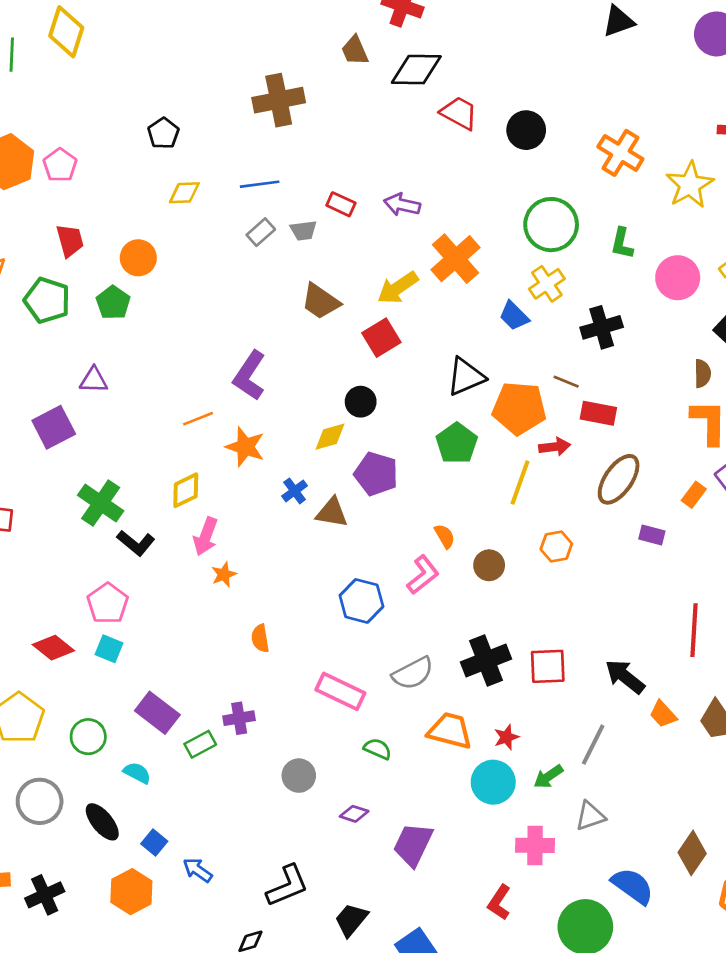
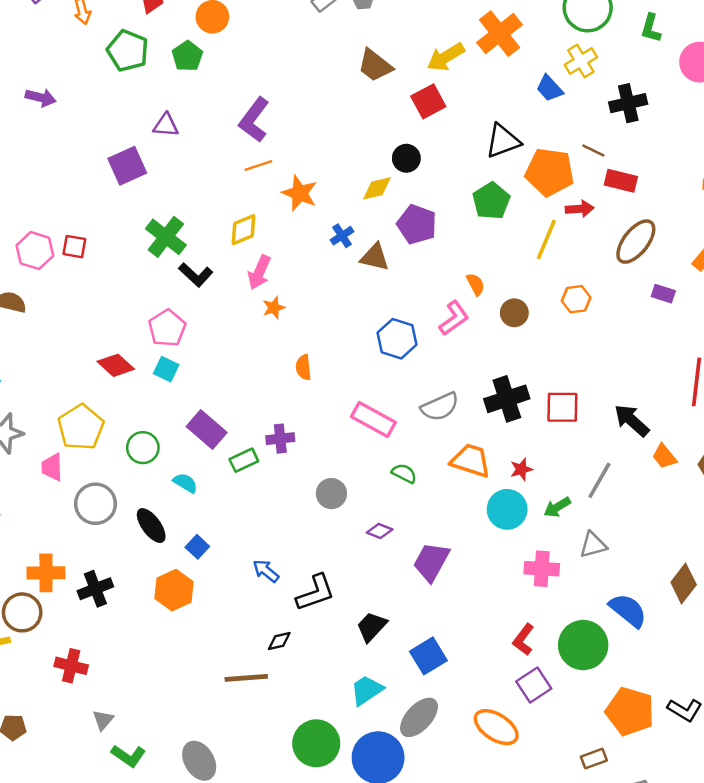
purple L-shape: (249, 376) -> (254, 120), moved
blue arrow: (198, 870) -> (266, 571), moved
red L-shape: (499, 902) -> (523, 640), moved

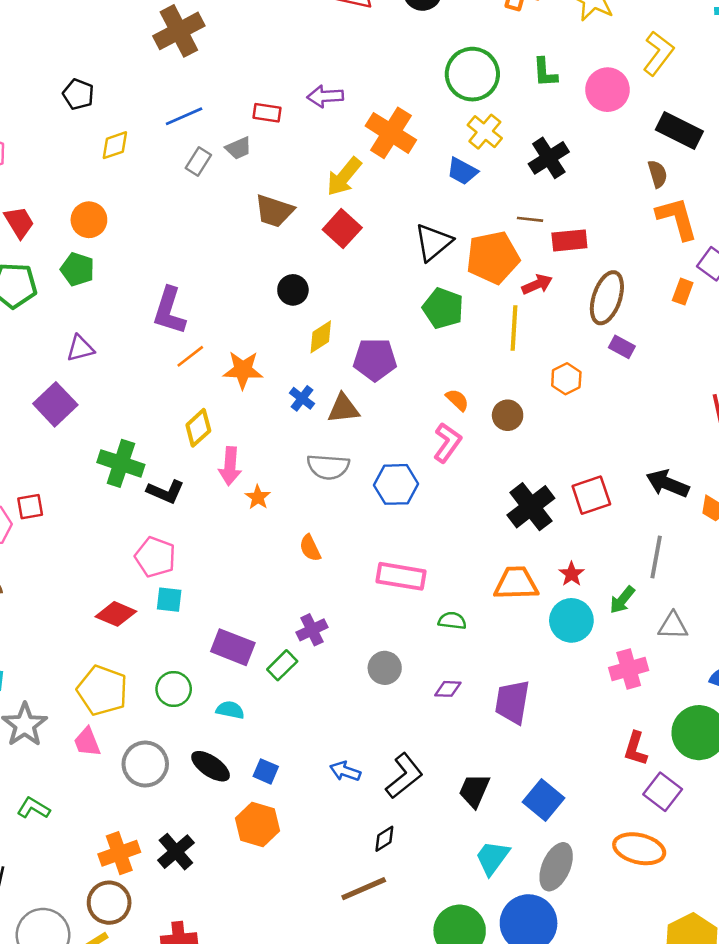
black circle: (406, 158) -> (293, 290), moved
purple rectangle: (663, 294) -> (622, 347), moved, turned 30
gray semicircle: (440, 407) -> (328, 467), moved, turned 48
gray triangle: (593, 545) -> (673, 626), turned 36

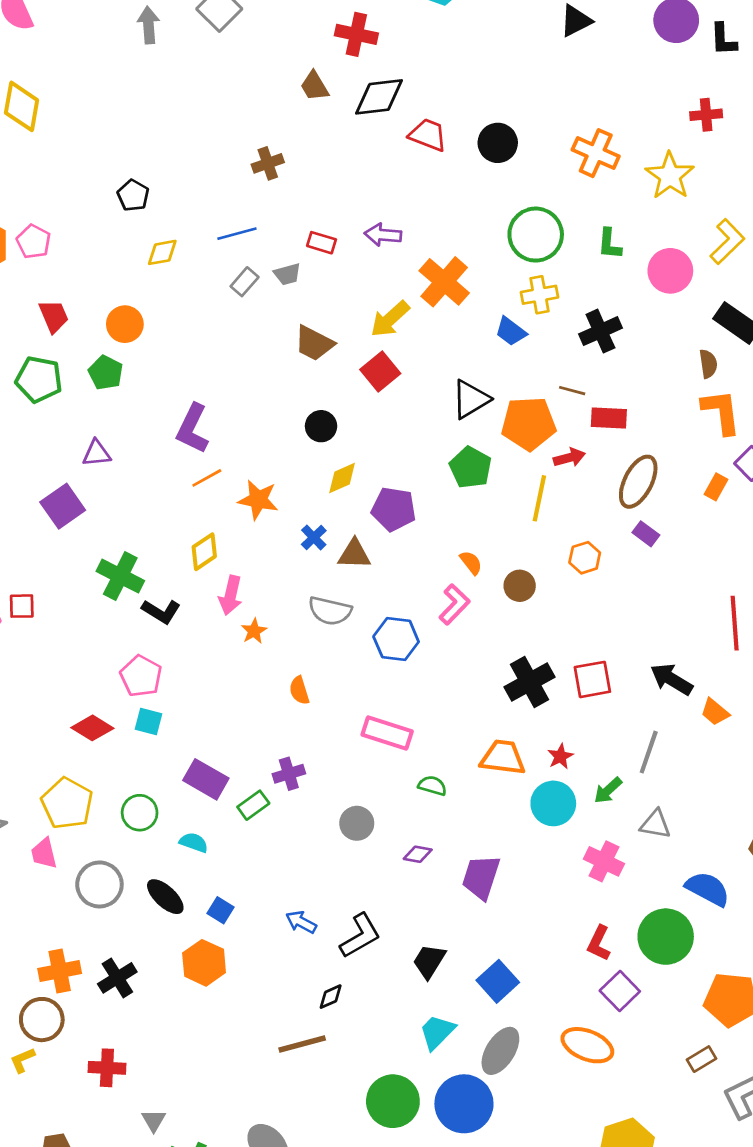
brown cross: (179, 31) -> (268, 163), moved, size x0.6
yellow cross: (485, 132) -> (539, 295), turned 32
pink cross: (629, 669) -> (604, 861), turned 33

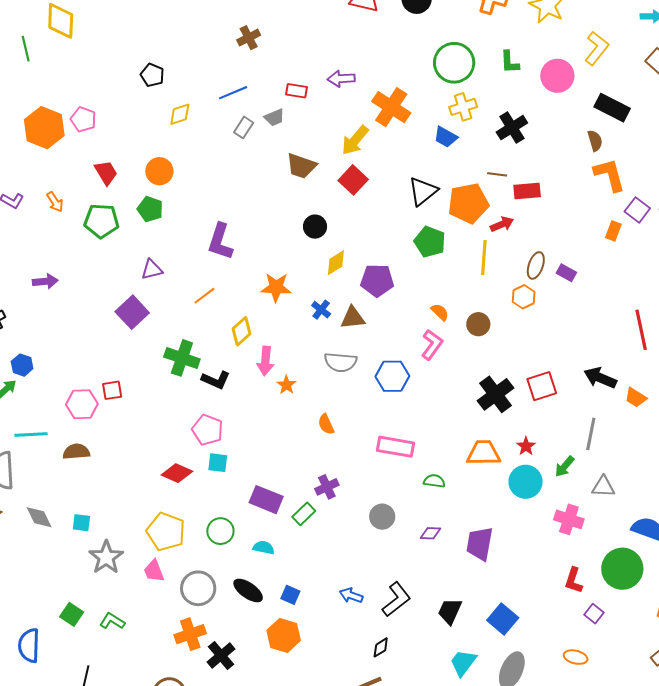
orange line: (207, 478) -> (204, 296), moved
brown ellipse: (638, 482) -> (536, 265), moved, size x0.7
orange cross: (60, 971) -> (190, 634), moved
purple square: (620, 991) -> (594, 614), size x0.7
orange ellipse: (587, 1045) -> (576, 657), size x0.6

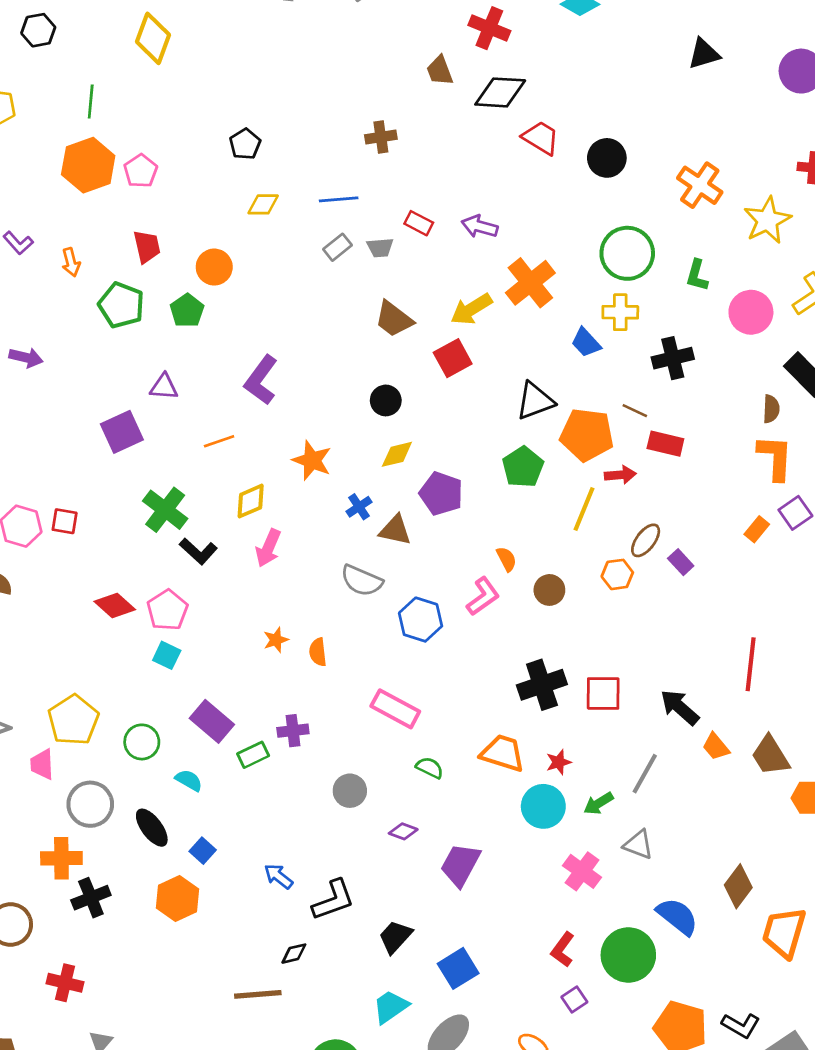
green line: (26, 49) -> (91, 101), moved
orange star: (286, 385) -> (276, 640), moved
red diamond: (177, 473) -> (115, 605), moved

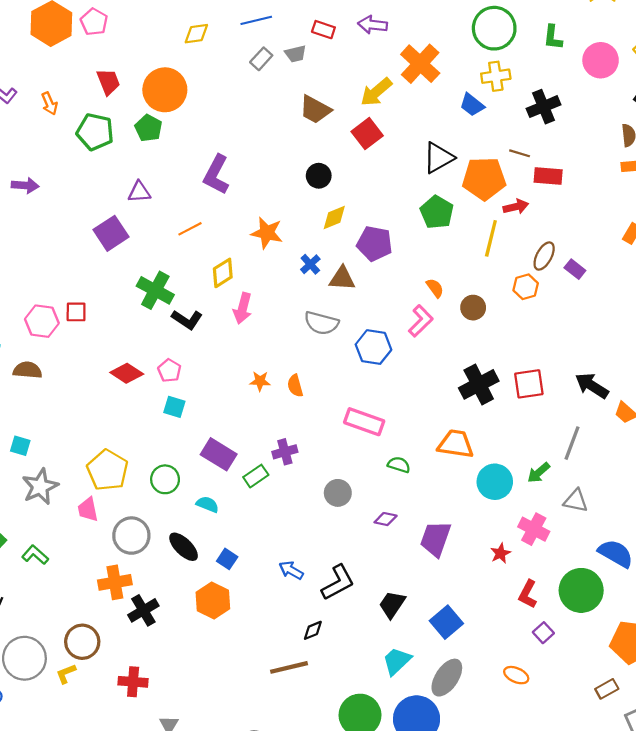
orange circle: (214, 267) -> (165, 90), size x1.5
pink pentagon: (167, 610) -> (169, 371), size x0.7
orange star: (276, 640) -> (260, 381), turned 30
red star: (559, 762) -> (500, 553), moved

